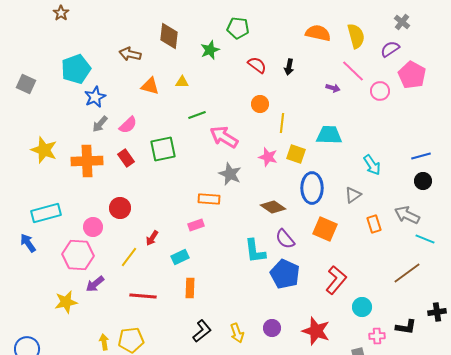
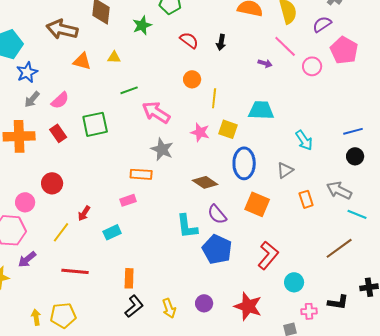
brown arrow: (130, 54) -> (62, 29), size x1.4
orange rectangle: (190, 288) -> (129, 278), moved

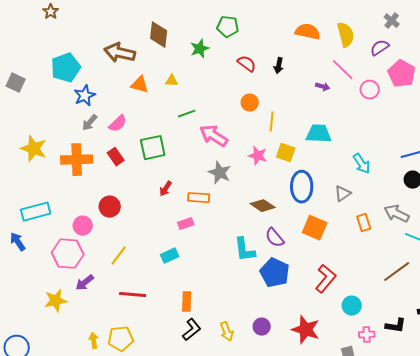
red arrow: (84, 213) -> (166, 189), moved

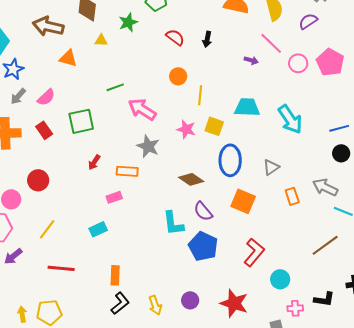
pink pentagon: (402, 74) -> (330, 62), moved
yellow triangle: (172, 81) -> (101, 40), moved
cyan arrow: (362, 164) -> (290, 119), moved, size x1.4

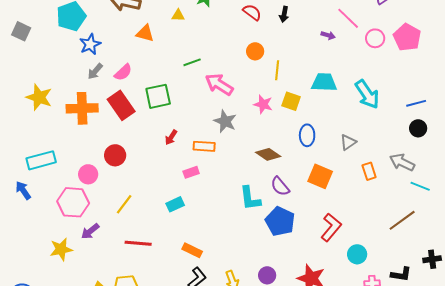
red rectangle: (44, 130) -> (121, 105), size x1.6
blue ellipse: (230, 160) -> (307, 135), size x0.7
orange rectangle: (115, 275) -> (192, 250), turned -66

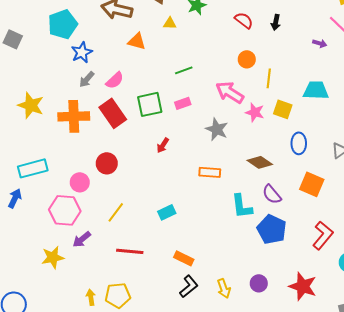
pink arrow: (219, 84) -> (230, 92), moved
orange rectangle: (204, 146) -> (210, 172), moved
pink rectangle: (191, 172) -> (183, 103), moved
blue arrow: (23, 190) -> (15, 198), turned 60

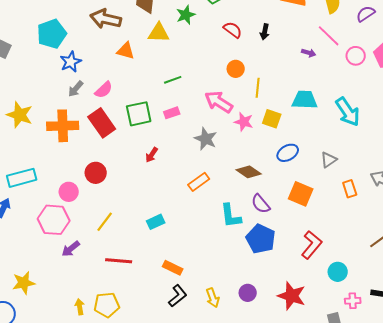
yellow triangle: (170, 23) -> (159, 33), size x1.6
blue ellipse: (299, 143) -> (288, 153), turned 60
orange rectangle: (210, 172) -> (199, 182), turned -40
yellow star: (53, 257) -> (24, 283), moved

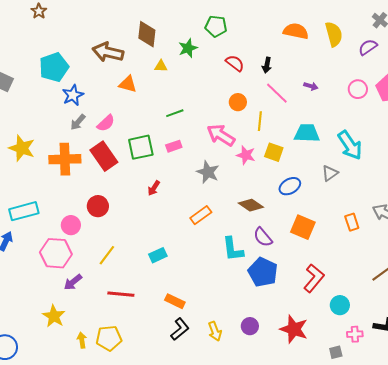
yellow triangle: (159, 33) -> (161, 66), size x0.6
pink line: (329, 36) -> (277, 93), moved
gray triangle: (329, 160) -> (330, 173), moved
yellow star: (24, 283) -> (54, 316), moved, turned -30

